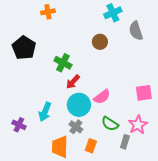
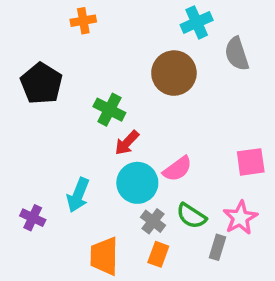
brown circle: (100, 42) -> (174, 73), size x1.6
gray cross: (76, 127) -> (153, 221), moved

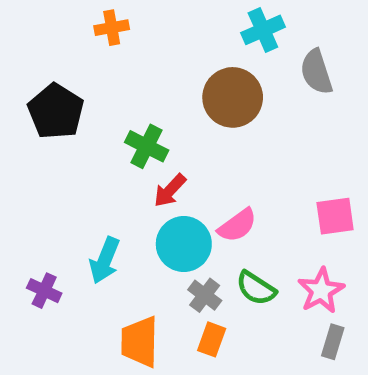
gray rectangle: (218, 247) -> (333, 342), moved

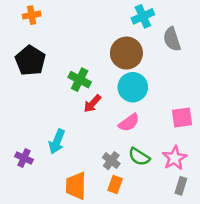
orange cross: (112, 28) -> (32, 15), moved
cyan circle: (184, 244) -> (133, 87), moved

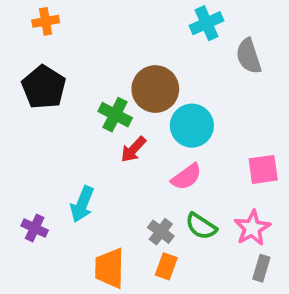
brown circle: (126, 53) -> (155, 89), moved

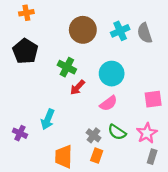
cyan cross: (207, 23) -> (120, 31), moved
brown circle: (155, 89) -> (83, 30), moved

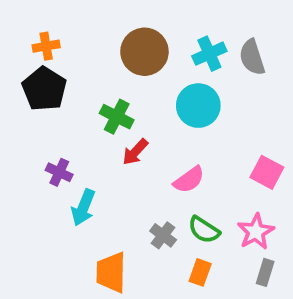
orange cross: (26, 13) -> (46, 46), moved
cyan circle: (112, 74) -> (198, 106), moved
pink square: (153, 99) -> (267, 172), turned 36
purple cross: (20, 133) -> (59, 172), moved
orange rectangle: (97, 156) -> (200, 272), moved

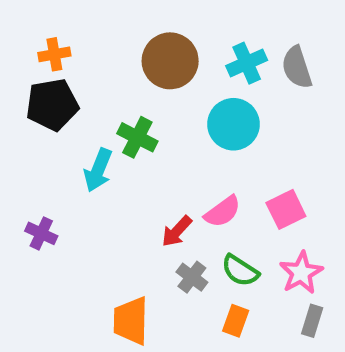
black pentagon: (44, 89) -> (52, 105), turned 30
red arrow: (135, 152) -> (177, 231), moved
purple cross: (59, 172) -> (41, 233), moved
pink square: (267, 172) -> (286, 209), moved, turned 36
cyan arrow: (83, 208) -> (98, 170), moved

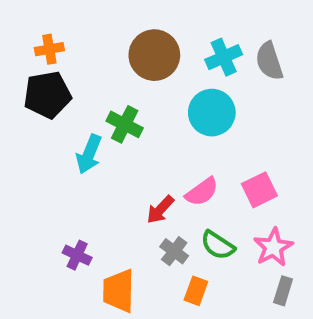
purple cross: (41, 233) -> (77, 255), moved
orange rectangle: (236, 321) -> (196, 291), moved

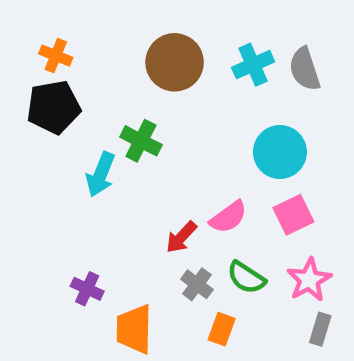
orange cross: (49, 49) -> (56, 56), turned 32
cyan circle: (212, 113) -> (280, 152), moved

